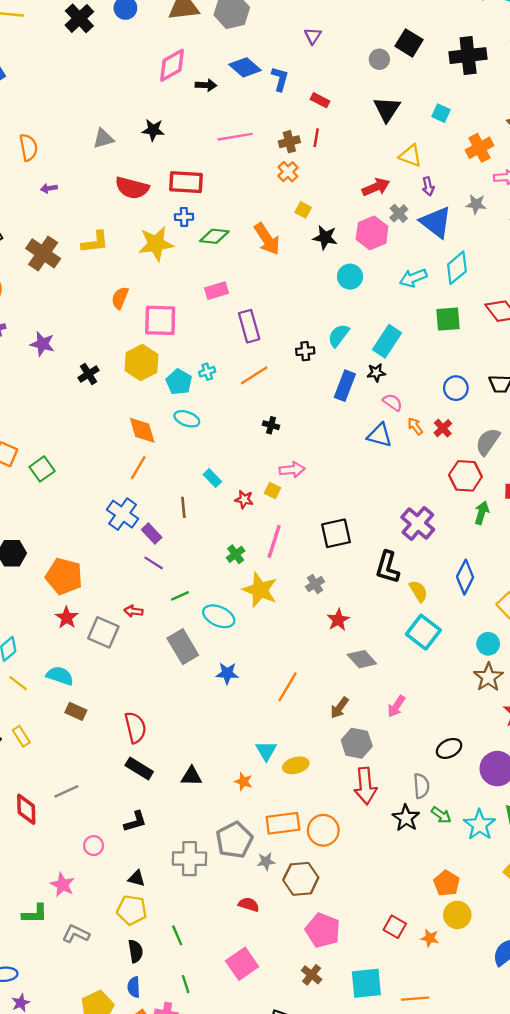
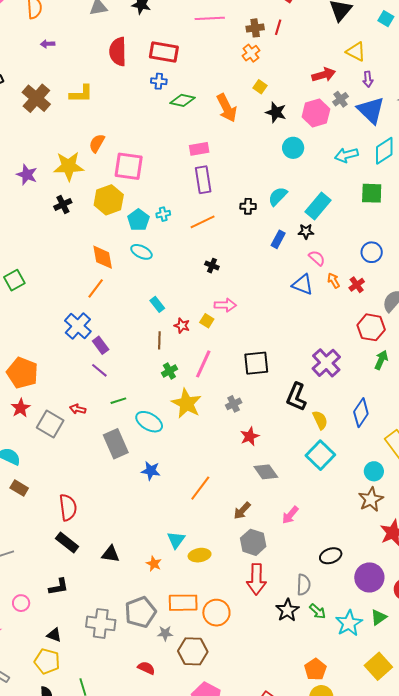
red semicircle: (132, 188) -> (118, 52), turned 68
yellow star: (156, 244) -> (69, 166), moved
pink rectangle: (216, 291) -> (199, 149), moved
blue rectangle: (345, 386) -> (278, 239), size x0.7
brown line: (183, 507) -> (159, 340), moved

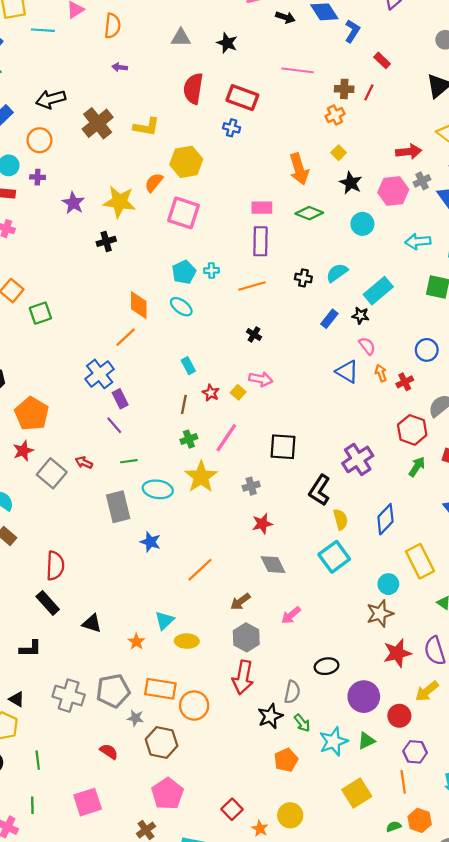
green diamond: (182, 100) -> (309, 213), moved
yellow hexagon: (109, 200) -> (186, 162), moved
cyan ellipse: (149, 422) -> (158, 489), turned -32
orange pentagon: (315, 669) -> (286, 760), moved

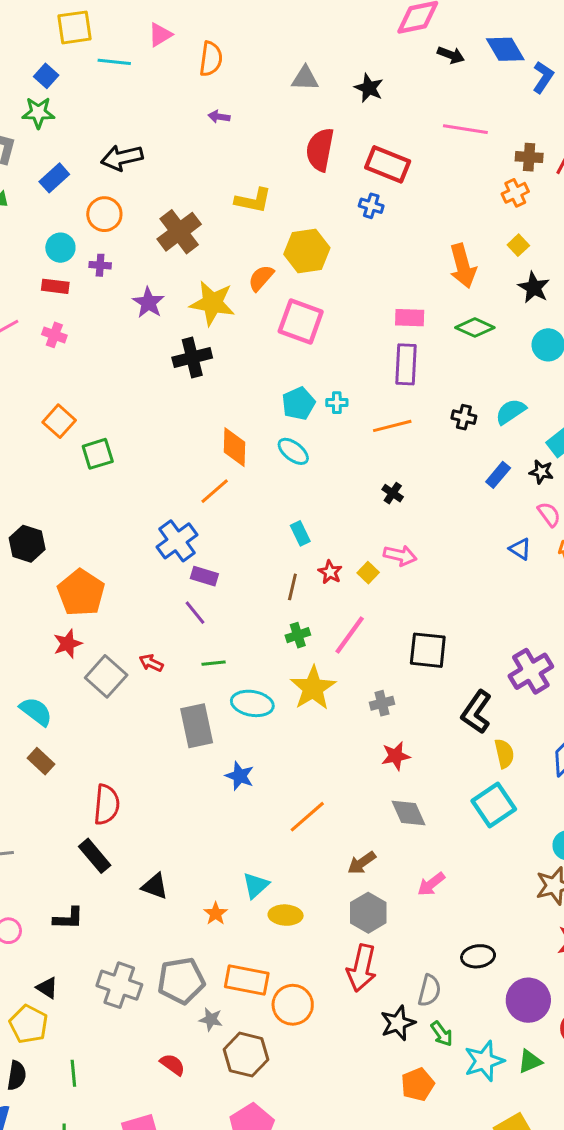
brown cross: (98, 123) -> (179, 232), moved
black cross: (106, 241) -> (192, 358), size x1.4
blue triangle: (347, 372) -> (520, 549), size x0.7
purple rectangle: (120, 399) -> (204, 576), turned -48

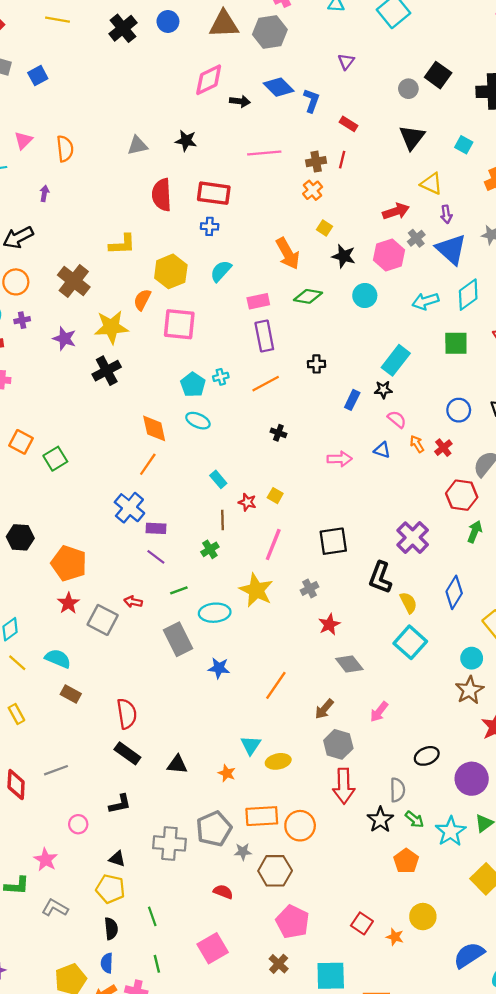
purple arrow: (219, 117) -> (44, 193), moved, turned 105
cyan semicircle: (511, 412) -> (221, 271), moved
pink arrow: (400, 555) -> (340, 459), moved
green cross: (298, 635) -> (210, 549), moved

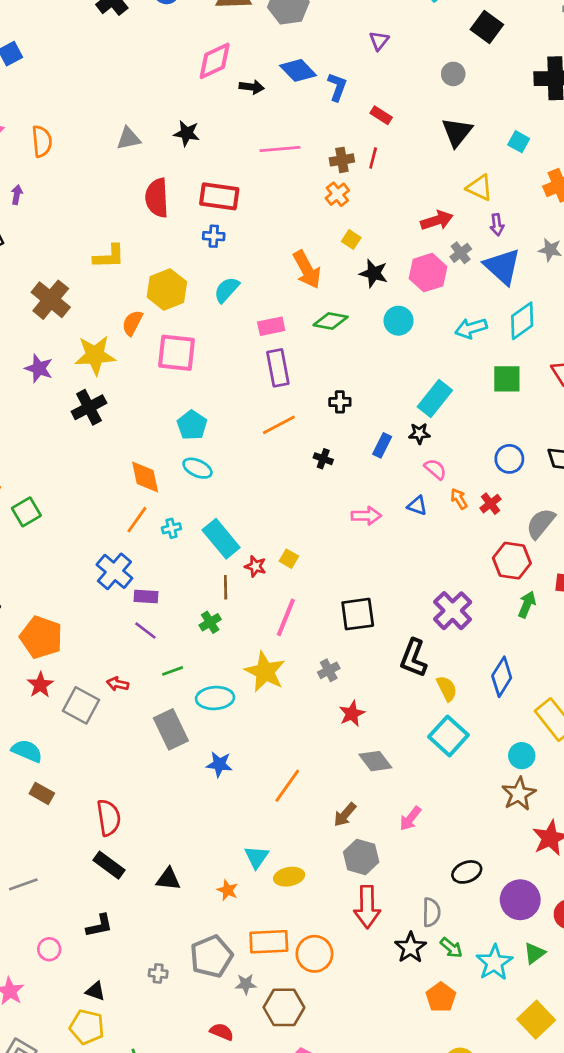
black square: (438, 75) -> (487, 27), moved
cyan cross: (221, 377) -> (171, 528), moved
black cross: (278, 433) -> (323, 459), moved
cyan rectangle: (218, 479) -> (221, 539), size x1.8
gray cross: (169, 843) -> (158, 973), size x0.5

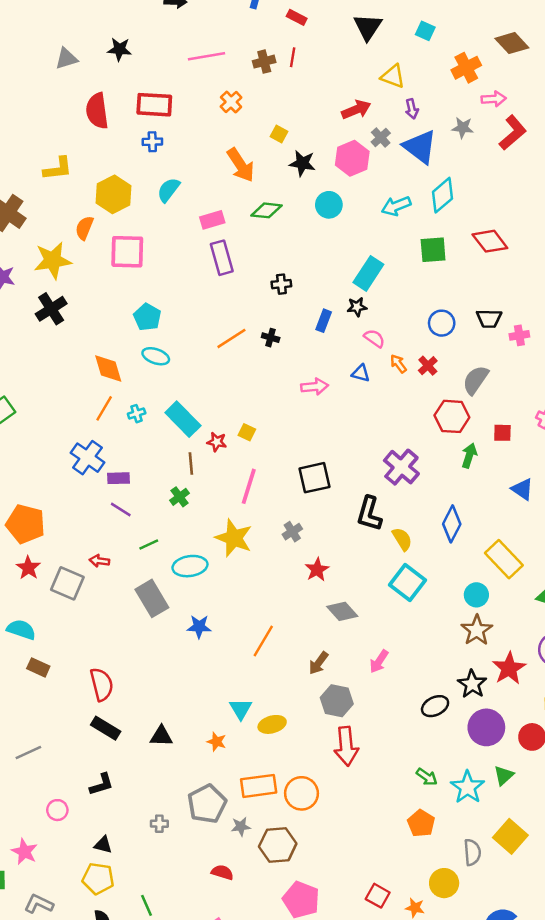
orange cross: (337, 194) -> (231, 102), moved
orange line: (279, 425) -> (231, 338), moved
gray semicircle: (431, 912) -> (472, 852), moved
black star: (411, 948) -> (472, 684), moved

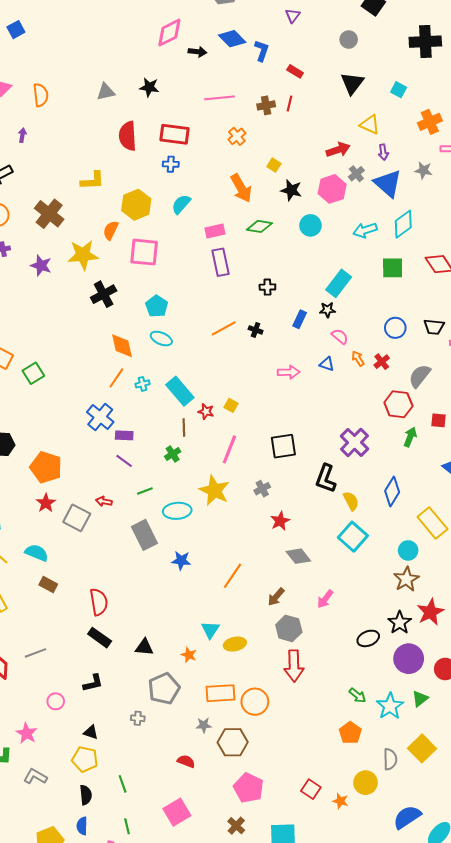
black cross: (51, 309) -> (104, 294), moved
gray pentagon: (207, 804) -> (164, 689), moved

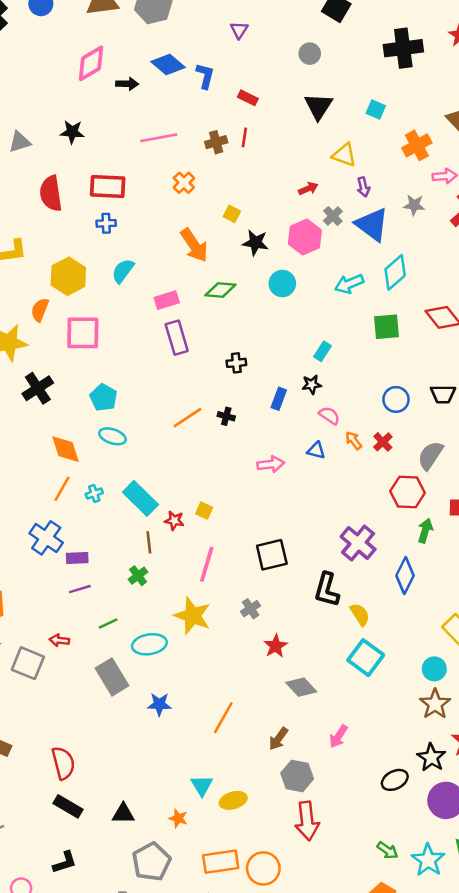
red arrow: (338, 150) -> (308, 189), size x0.7
cyan rectangle: (339, 283) -> (323, 351), size x0.6
purple line: (124, 461) -> (80, 589), turned -48
blue diamond: (392, 491) -> (405, 576), moved

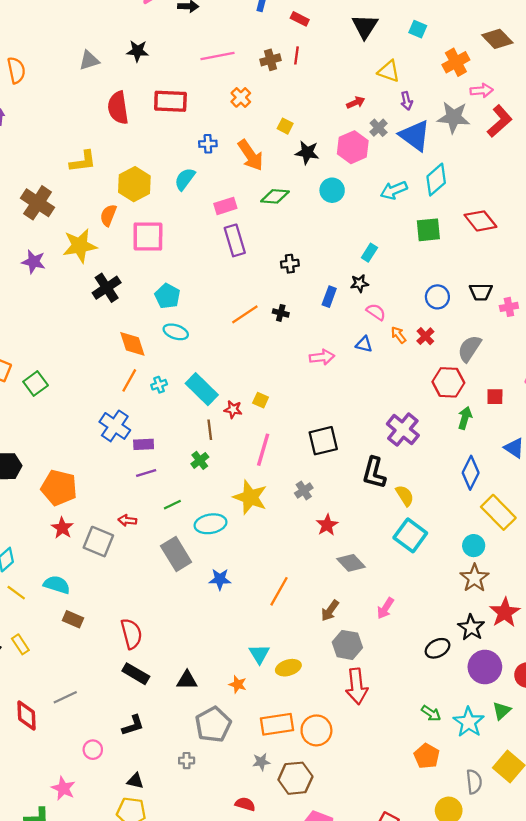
gray star: (414, 205) -> (454, 117), size x1.6
blue cross: (106, 223) -> (208, 144), moved
blue diamond: (405, 576) -> (471, 473), moved

